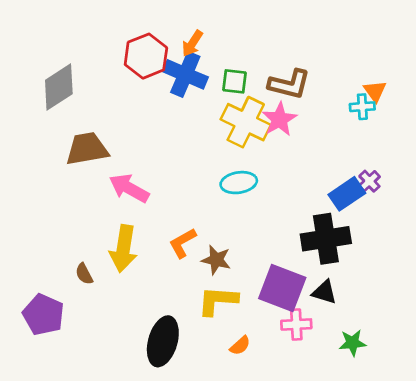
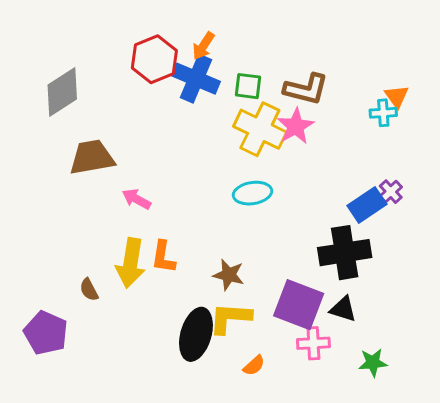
pink arrow: (129, 188) -> (137, 199), size x0.7
orange L-shape: (182, 243) -> (163, 257), moved, turned -52
black ellipse: (163, 341) -> (196, 334), moved

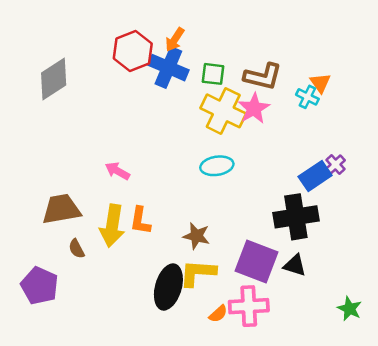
orange triangle: (397, 96) -> (320, 83), moved
cyan cross: (383, 113) -> (307, 97), moved, turned 30
brown trapezoid: (92, 157) -> (61, 209), moved
pink cross: (313, 343) -> (249, 306), moved, size x1.4
green star: (373, 363) -> (350, 309), moved, turned 30

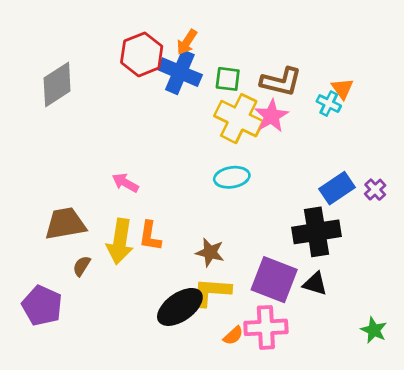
purple cross: (336, 165) -> (375, 190), moved
brown semicircle: (77, 249) -> (82, 266), turned 60
black ellipse: (168, 287) -> (180, 307), turned 39

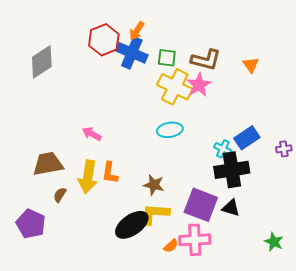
cyan cross: (329, 104) -> (223, 149), moved
purple cross: (375, 190) -> (284, 149), moved, turned 35

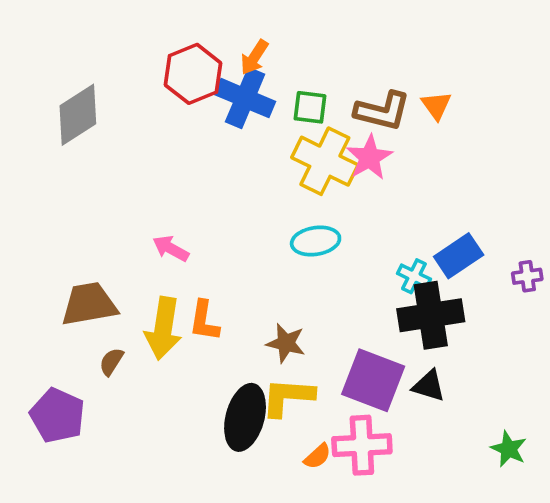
orange triangle: (251, 65) -> (436, 105), moved
black ellipse: (132, 225) -> (245, 417), turned -40

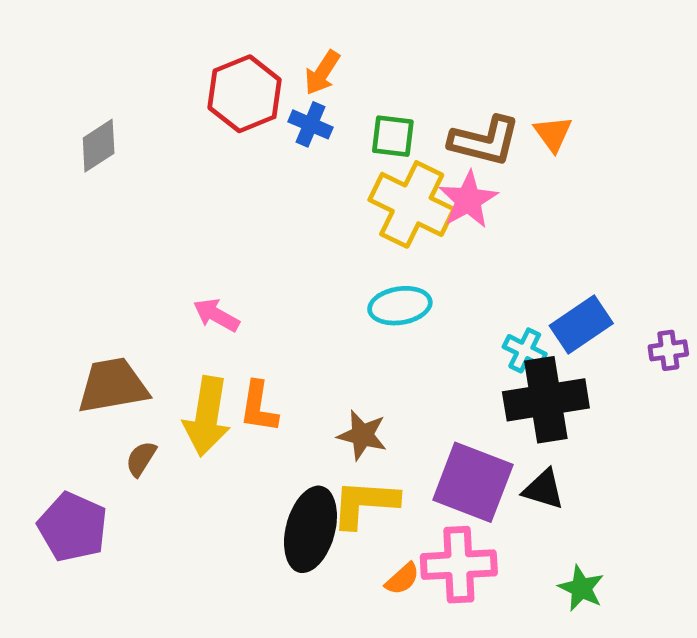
blue cross: (245, 98) -> (310, 124), size x0.6
gray diamond: (78, 115) -> (99, 146), size x0.7
green star: (509, 449) -> (581, 588), moved

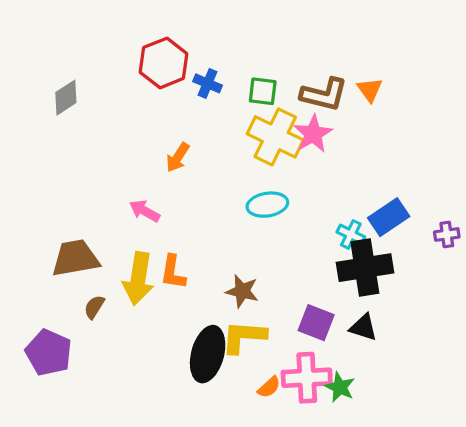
orange arrow: (322, 73) -> (178, 157), moved
purple square: (473, 482) -> (316, 323), size x0.7
green star: (581, 588) -> (340, 387), moved

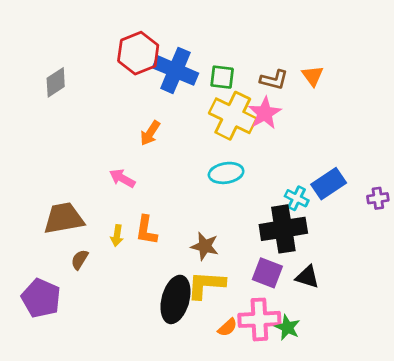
blue cross: (208, 83) -> (175, 70), size x1.8
brown L-shape: (324, 94) -> (274, 80), size x0.7
black cross: (365, 268) -> (283, 229), moved
yellow arrow: (138, 279) -> (117, 236), size x0.5

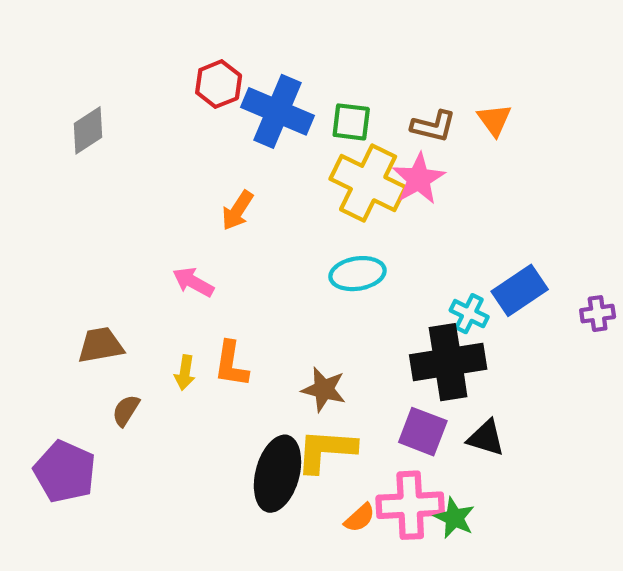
red hexagon: (138, 53) -> (219, 84), size x0.7
brown trapezoid: (64, 218) -> (101, 345), size x0.7

